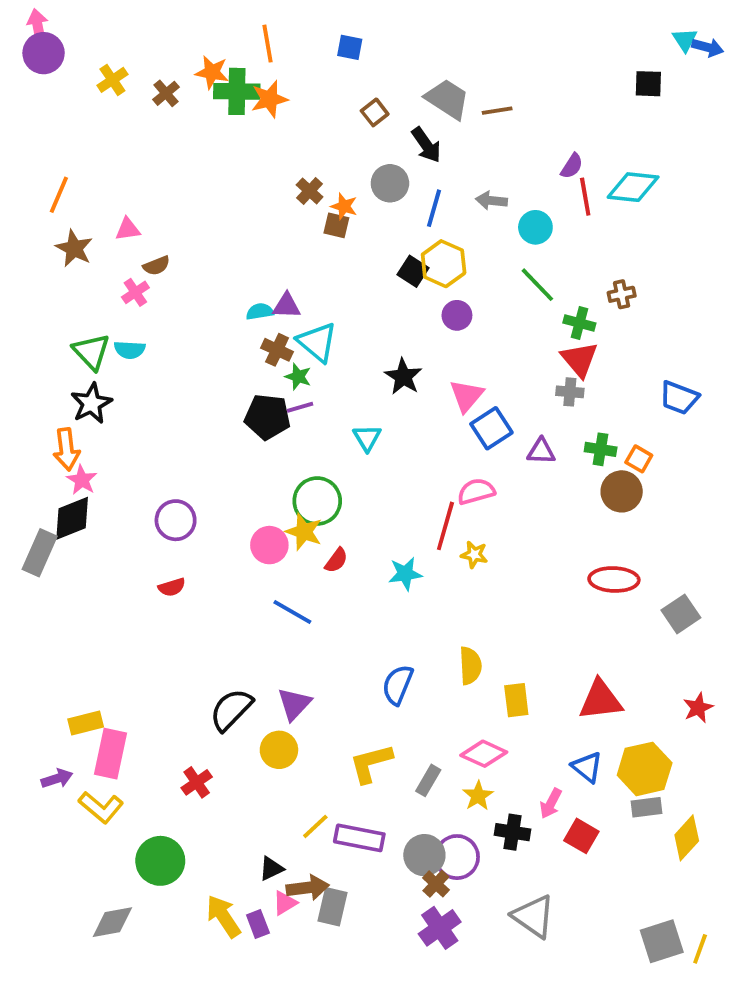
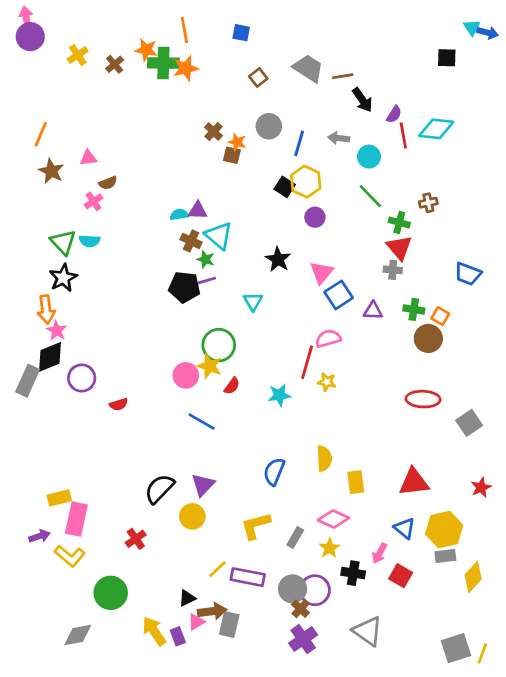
black arrow: (426, 145) -> (362, 100), moved
purple circle: (176, 520) -> (82, 378), moved

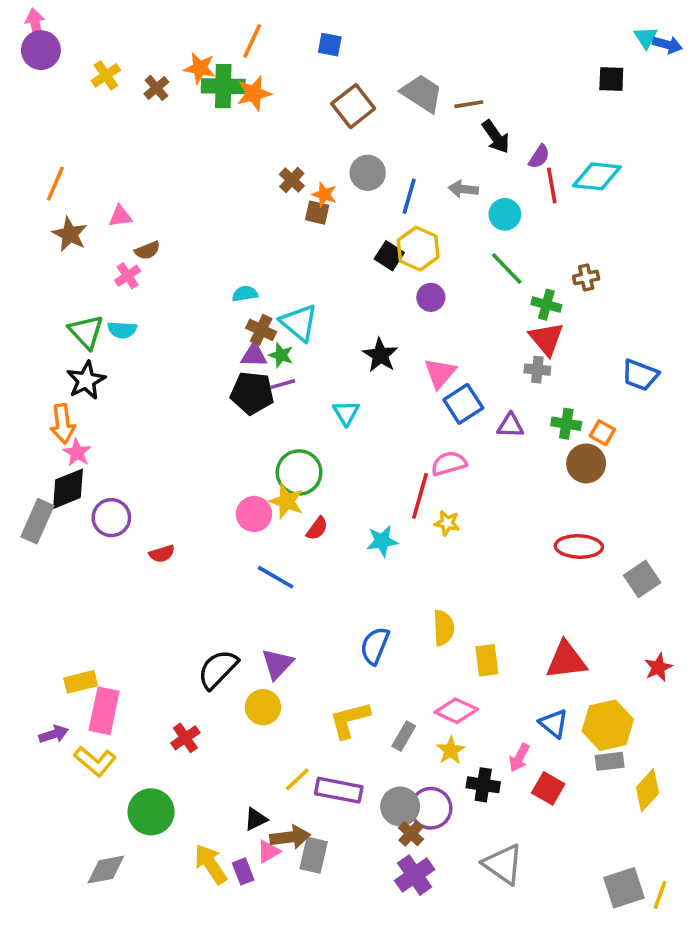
orange line: (184, 30) -> (252, 41), turned 35
brown square: (258, 77) -> (353, 106), size x1.6
purple triangle: (198, 211) -> (254, 355), moved

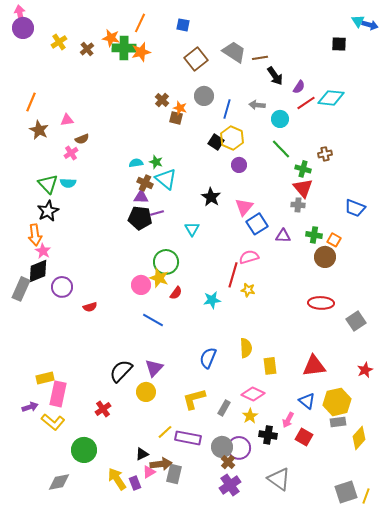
red line: (552, 185) -> (306, 103), turned 66
green star: (281, 355) -> (156, 162), moved

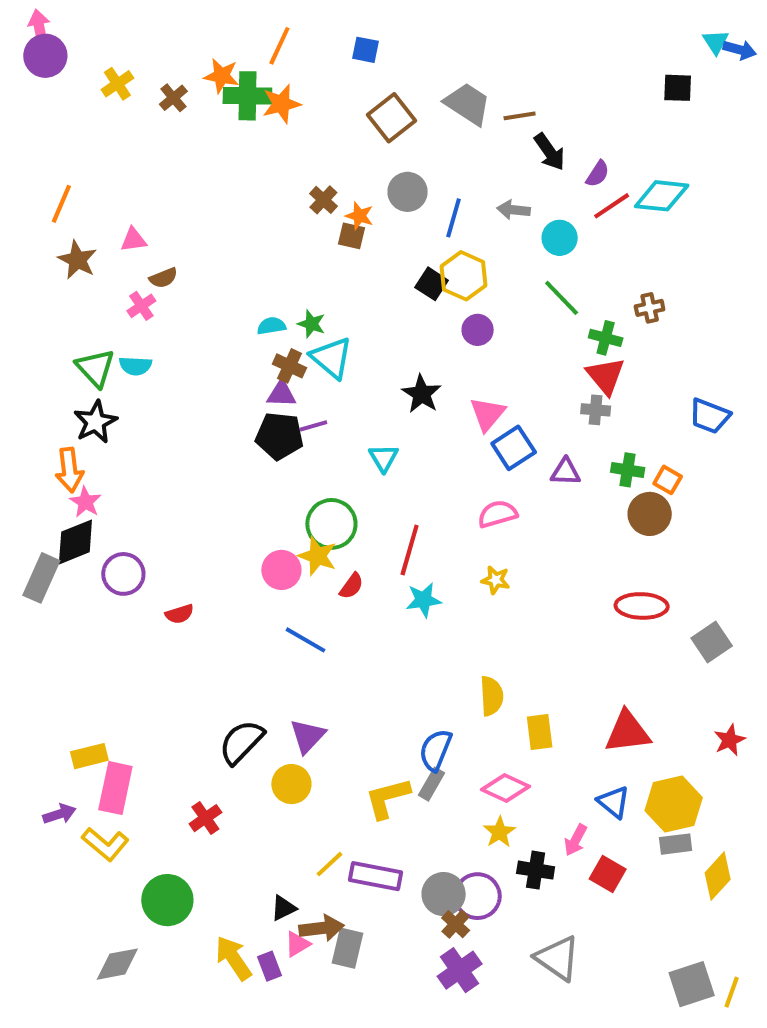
red line: (233, 275) -> (410, 550), moved
blue semicircle: (208, 358) -> (436, 750), moved
gray rectangle: (224, 408) -> (432, 784), moved

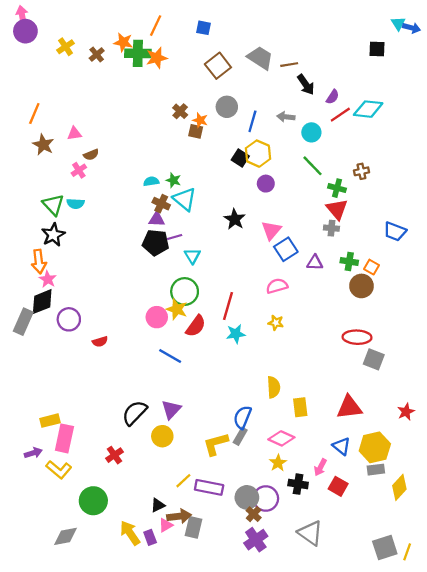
cyan triangle: (384, 458) -> (192, 256), moved
red semicircle: (351, 586) -> (196, 326), size x1.5
gray square: (712, 642) -> (374, 359), moved, turned -35

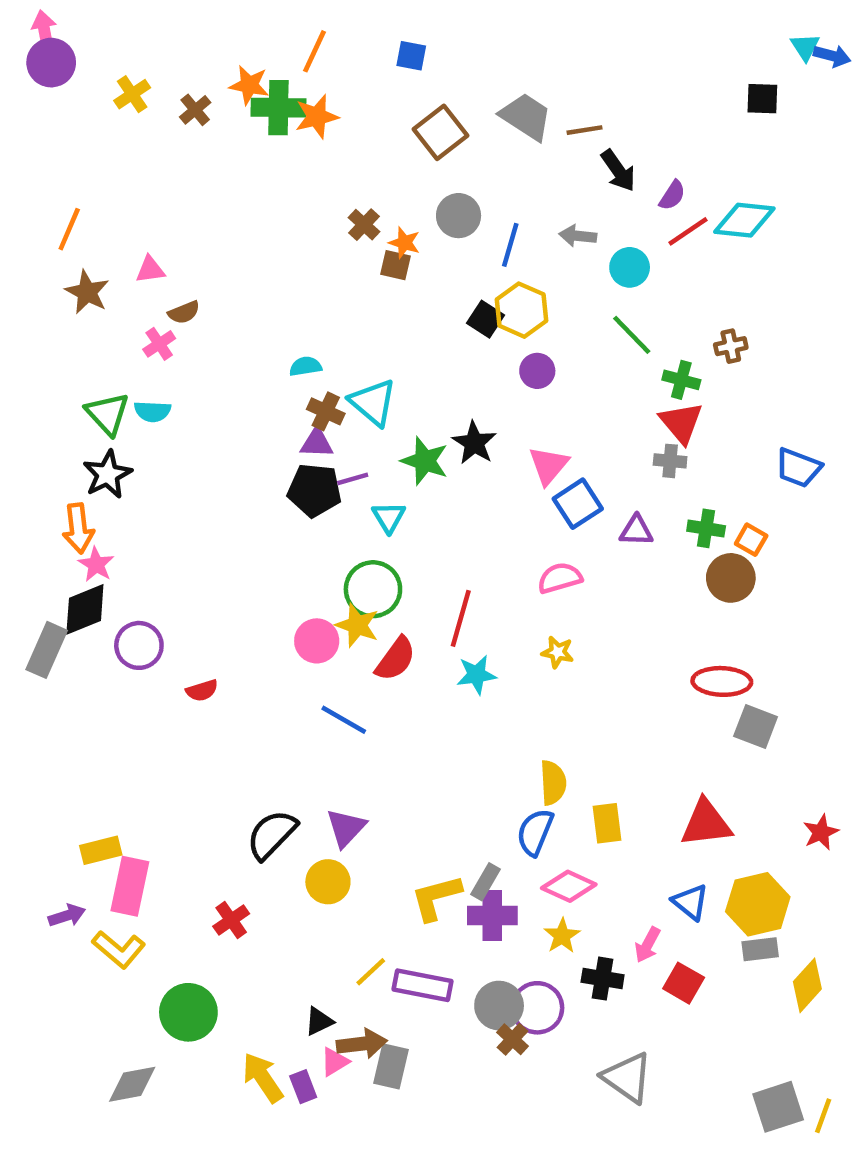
green star: (173, 180) -> (425, 461), moved, size x1.5
blue semicircle: (242, 417) -> (535, 832), moved
purple cross: (256, 540) -> (492, 916), moved, turned 35

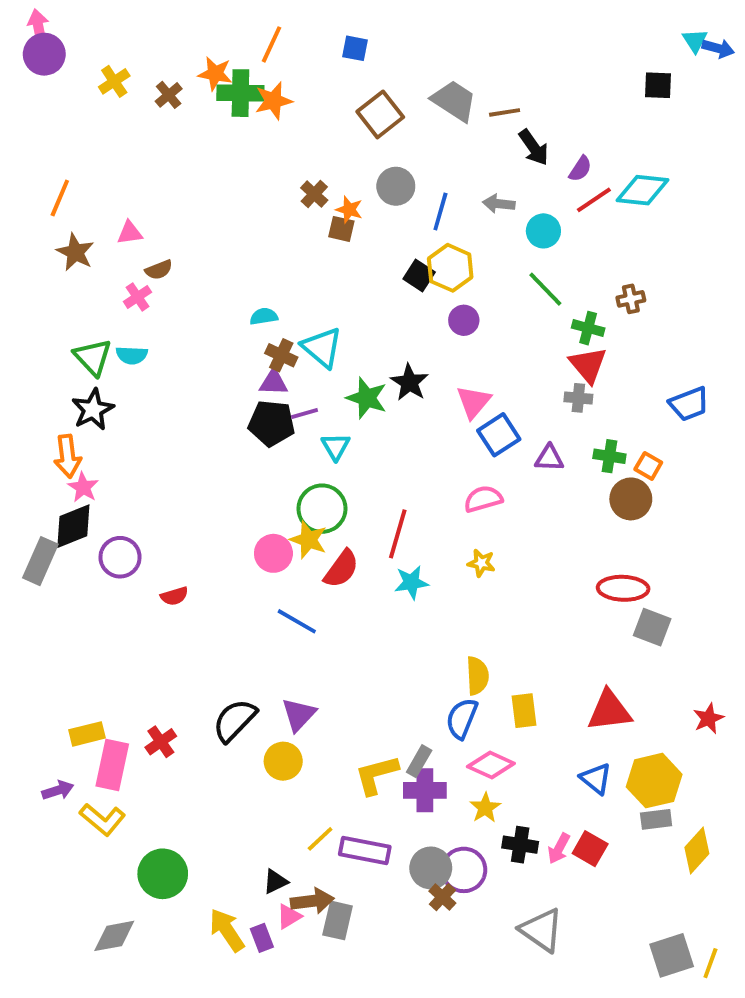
blue trapezoid: (798, 468) -> (689, 404), turned -42
red cross: (231, 920) -> (161, 742), moved
pink arrow: (648, 945) -> (559, 849), moved

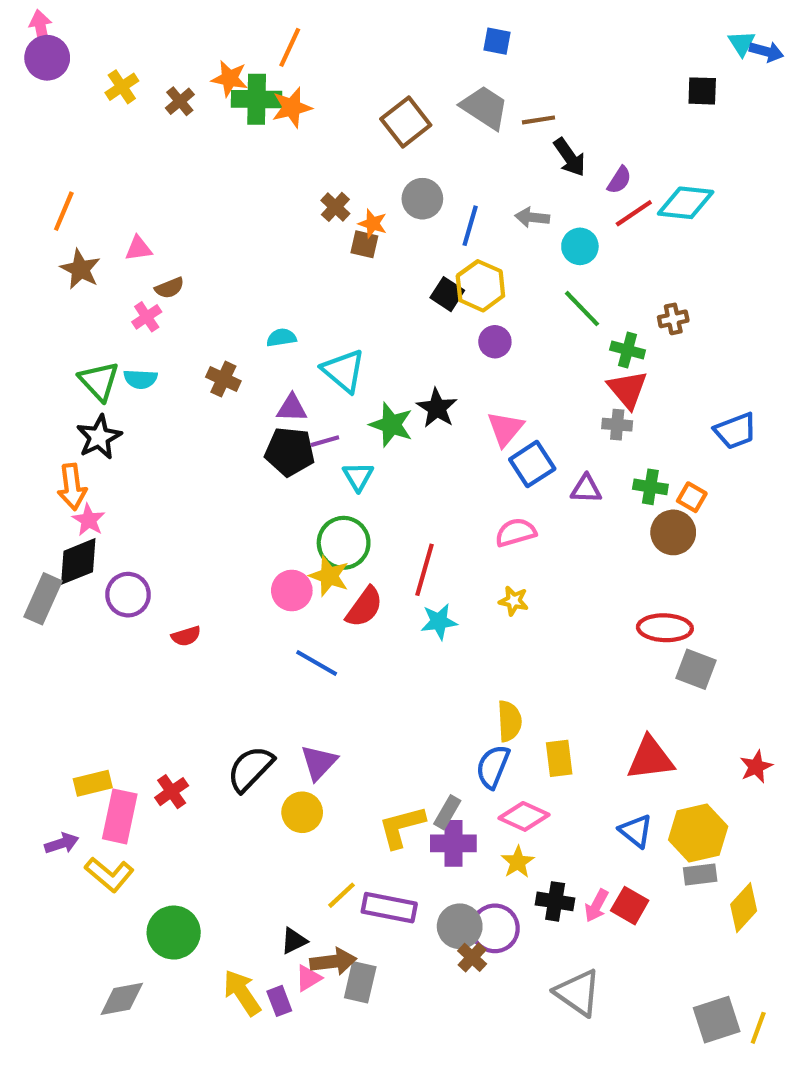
blue square: (355, 48) -> (497, 41), moved
brown cross: (281, 355) -> (223, 379), moved

